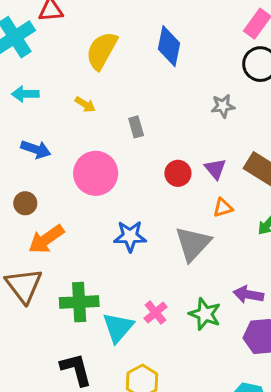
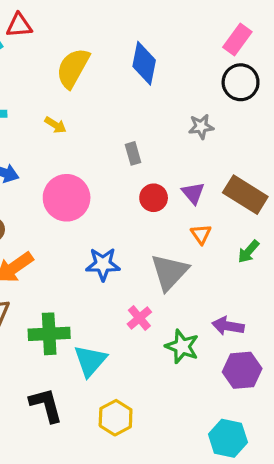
gray rectangle: (136, 127) -> (133, 153), moved
orange triangle: (223, 208) -> (201, 234), turned -48
pink cross: (155, 313) -> (139, 318), moved

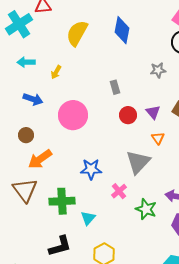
yellow arrow: (55, 125) -> (56, 72), moved, turned 88
blue star: (103, 264) -> (91, 169), moved
cyan triangle: (90, 361) -> (88, 218), size x0.7
black L-shape: (46, 405) -> (60, 246), turned 90

